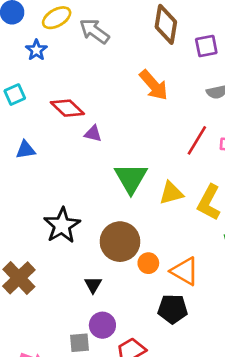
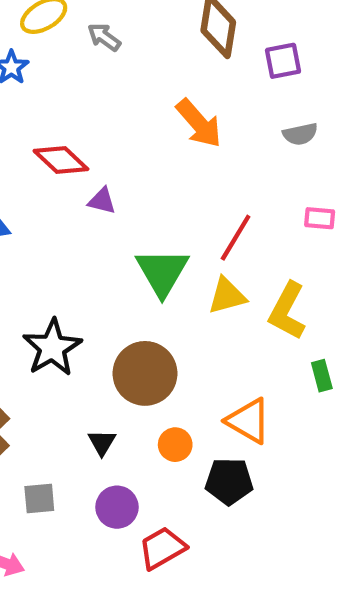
gray arrow: (94, 31) -> (104, 37), size x0.7
red line: (197, 140) -> (236, 238), moved
orange circle: (148, 263) -> (175, 445), moved
gray square: (80, 343) -> (39, 498), moved

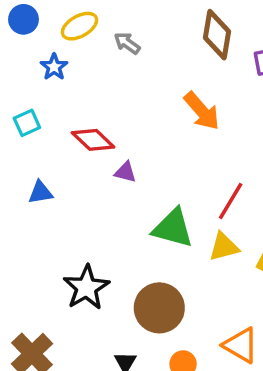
green triangle: (162, 272) -> (173, 228), turned -45

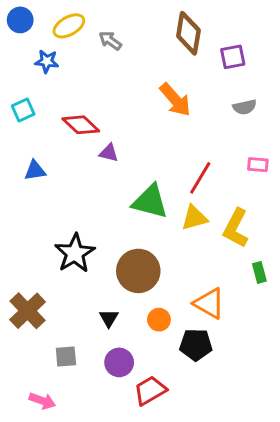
blue star: (54, 67) -> (47, 61), turned -30

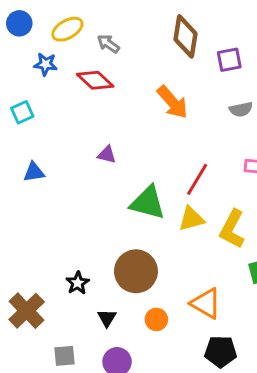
red diamond: (81, 125) -> (95, 80), moved
black star: (75, 253) -> (78, 283), moved, size x0.6
black pentagon: (196, 345) -> (221, 352), moved

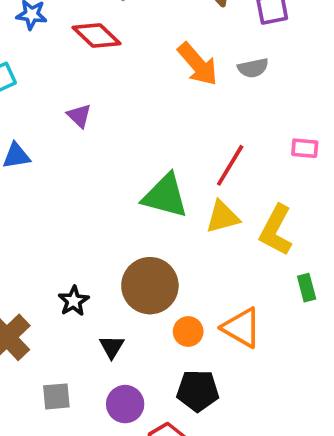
gray semicircle: (241, 109) -> (253, 68), moved
purple triangle: (107, 155) -> (79, 116), moved, turned 30
orange circle: (156, 319) -> (188, 331), moved
black pentagon: (221, 352) -> (198, 391), moved

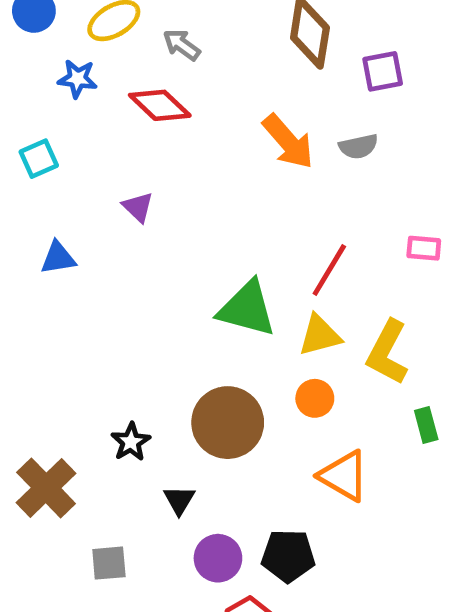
orange circle: (188, 331) -> (315, 398), moved
purple circle: (125, 404) -> (218, 558), moved

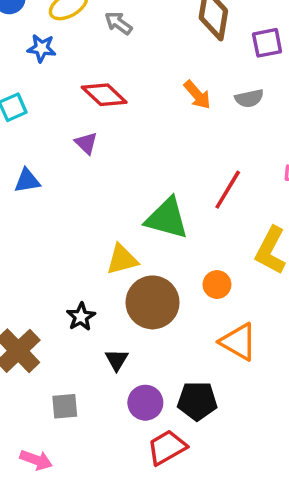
red diamond: (160, 105) -> (104, 95), moved
orange arrow: (288, 142) -> (197, 95), size x0.7
yellow triangle: (320, 335) -> (122, 259), moved

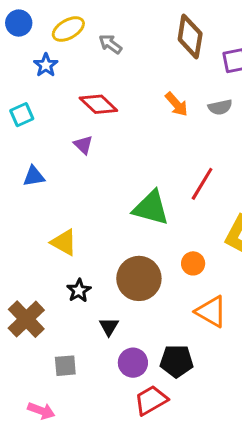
blue star: (42, 48) -> (46, 65), turned 30
yellow triangle: (122, 259) -> (64, 242), moved, turned 44

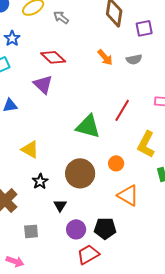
blue star: (46, 65) -> (12, 38), moved
purple triangle: (83, 145) -> (43, 84), size x1.5

